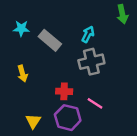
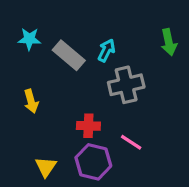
green arrow: (122, 14) -> (169, 42), moved
cyan arrow: (88, 34) -> (106, 50), moved

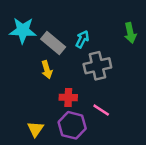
cyan star: (29, 39) -> (23, 30), size x1.5
yellow arrow: (31, 101) -> (47, 70), moved

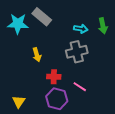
cyan arrow: (82, 39) -> (81, 29), moved, turned 72
gray rectangle: (53, 43) -> (42, 17), moved
yellow triangle: (35, 129) -> (19, 102), moved

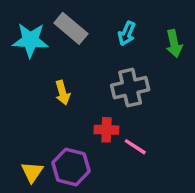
cyan arrow: (81, 29) -> (127, 33), moved, turned 104
red cross: (54, 77) -> (106, 130), moved
purple hexagon: (57, 99) -> (71, 167), moved

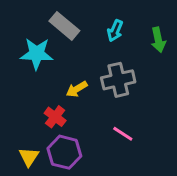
cyan star: (30, 40) -> (37, 54), moved
yellow arrow: (63, 93) -> (77, 89), moved, turned 75
red cross: (106, 130) -> (55, 117), moved, turned 35

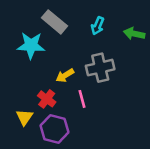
green arrow: (158, 40) -> (134, 34), turned 114
pink line: (123, 134) -> (82, 99), moved, turned 42
yellow triangle: (29, 157) -> (24, 117), moved

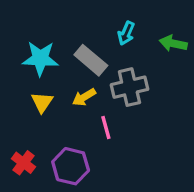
gray rectangle: (55, 22) -> (91, 60), moved
red cross: (47, 99) -> (23, 163), moved
yellow triangle: (24, 117) -> (42, 102), moved

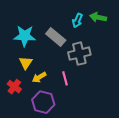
green arrow: (173, 43) -> (98, 17), moved
yellow arrow: (84, 97) -> (39, 77), moved
red cross: (23, 163) -> (14, 87), moved

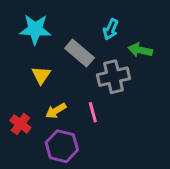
green arrow: (98, 17) -> (140, 50), moved
cyan star: (25, 36) -> (35, 29), moved
yellow triangle: (26, 63) -> (41, 75), moved

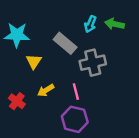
cyan star: (35, 29) -> (17, 35), moved
green arrow: (140, 50) -> (114, 24), moved
purple hexagon: (62, 146) -> (75, 119), moved

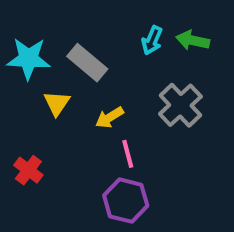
gray rectangle: (65, 43) -> (87, 63), moved
gray cross: (93, 63) -> (180, 105), moved, turned -30
yellow arrow: (46, 90) -> (109, 117), moved

